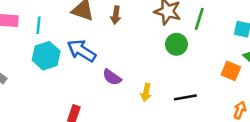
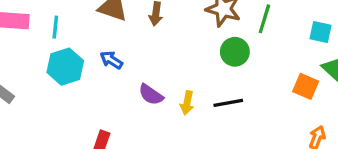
blue arrow: (82, 51) -> (111, 60), size x0.6
yellow arrow: (146, 92) -> (187, 103), moved
black line: (185, 97) -> (228, 103), moved

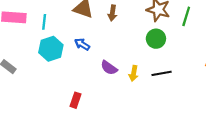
green circle: (235, 52) -> (156, 39), moved

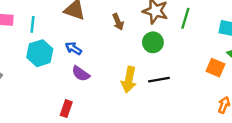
brown arrow: (112, 13) -> (118, 22), moved, turned -32
purple semicircle: (109, 68) -> (81, 74), moved
yellow arrow: (134, 73) -> (129, 80), size x1.5

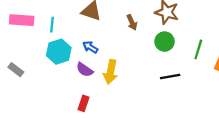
green line: (185, 18) -> (198, 49), moved
purple semicircle: (81, 74) -> (85, 70), moved
yellow arrow: (129, 80) -> (111, 72), moved

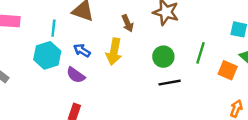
cyan line: (52, 25) -> (53, 28), moved
green circle: (165, 42) -> (163, 57), moved
yellow arrow: (111, 72) -> (114, 52), moved

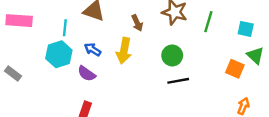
green line: (200, 53) -> (208, 22), moved

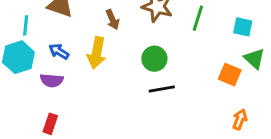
purple semicircle: (87, 74) -> (52, 80), turned -30

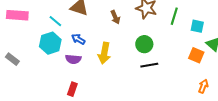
cyan line: (26, 25) -> (55, 21), turned -56
cyan square: (243, 27) -> (197, 26), moved
yellow arrow: (97, 53) -> (104, 53), moved

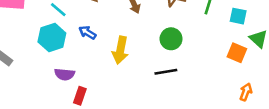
purple semicircle: (73, 59) -> (65, 74), moved
black line: (149, 65) -> (166, 72), moved

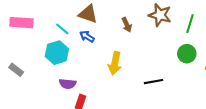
blue arrow: (87, 32) -> (87, 37), moved
green circle: (171, 39) -> (187, 54), moved

